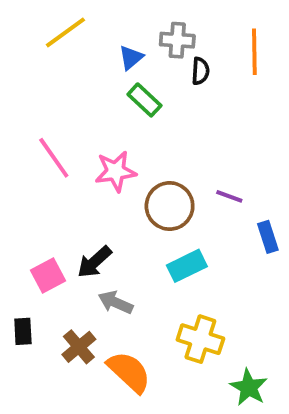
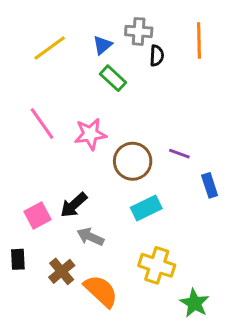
yellow line: (65, 32) -> (50, 48), moved

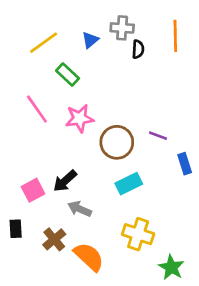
green rectangle: (113, 78) -> (68, 74), moved

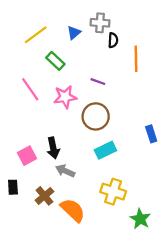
orange line: (175, 36) -> (136, 59), moved
purple line: (158, 136) -> (98, 82), moved
black arrow: (65, 181) -> (53, 148), turned -60

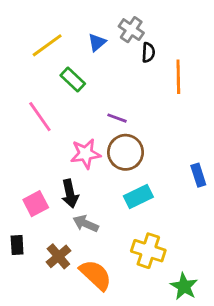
gray cross: (100, 23) -> (131, 30), turned 30
purple line: (98, 82) -> (117, 118), moved
pink star: (65, 97) -> (86, 154), moved

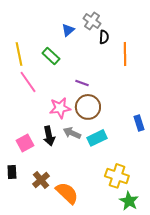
yellow line: (47, 45) -> (19, 54), moved, turned -65
gray arrow: (86, 224) -> (72, 133), moved
yellow cross: (148, 251) -> (117, 176), moved

